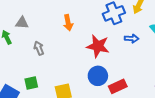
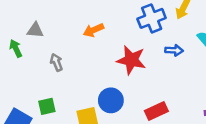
orange arrow: (68, 23) -> (94, 30), turned 77
blue circle: (98, 76) -> (111, 100), moved

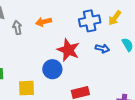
gray arrow: (56, 62) -> (17, 28), moved
blue circle: (111, 100) -> (52, 69), moved

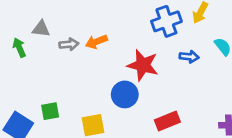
orange arrow: (44, 22) -> (96, 42), moved
gray arrow: (17, 28) -> (69, 44), turned 104

